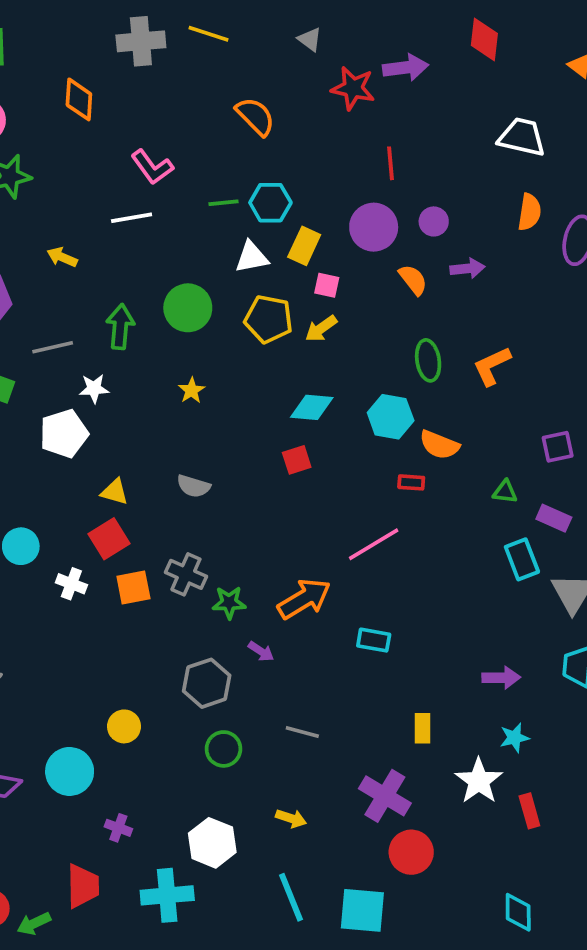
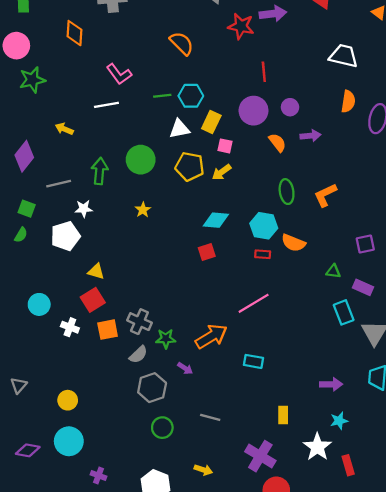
red rectangle: (411, 482) -> (263, 254), moved
gray semicircle: (193, 486) -> (138, 355), moved, turned -60
yellow circle: (124, 726) -> (68, 400), moved

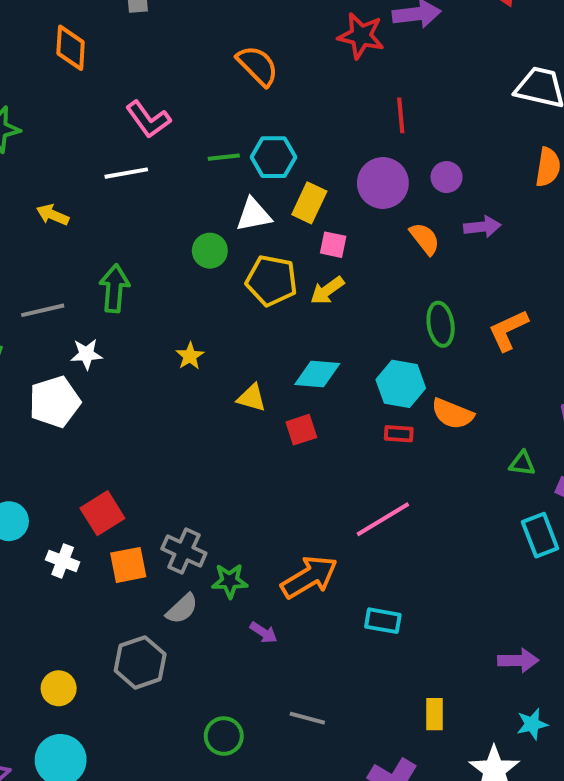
green circle: (141, 160) -> (210, 251), moved, size x0.7
yellow triangle: (96, 271) -> (252, 398), moved
gray hexagon: (152, 388) -> (140, 662), moved

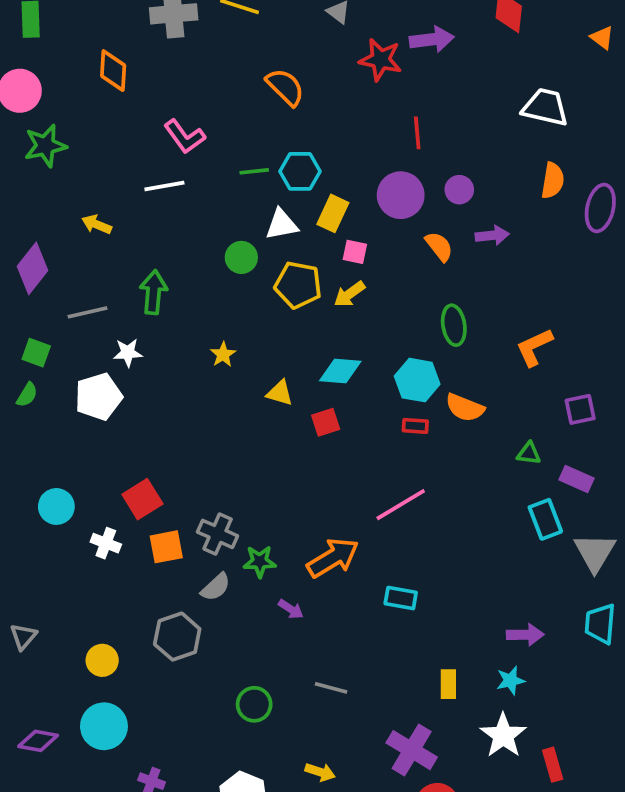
orange L-shape: (508, 330) -> (534, 347), moved
cyan star: (532, 724) -> (511, 680), moved

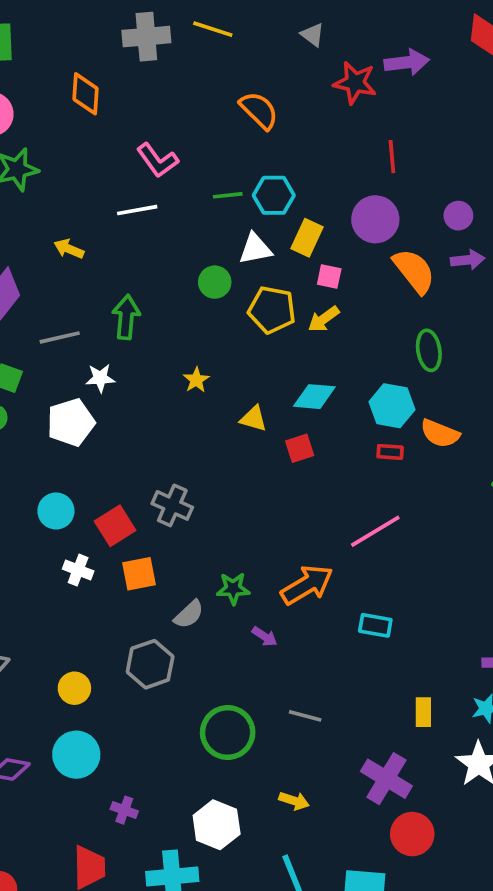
purple circle: (459, 190) -> (458, 216), moved
orange semicircle: (439, 246) -> (414, 271), size x1.5
cyan circle: (56, 506) -> (56, 511), moved
gray cross: (218, 534) -> (172, 505), moved
green circle: (254, 704) -> (228, 732), size x1.5

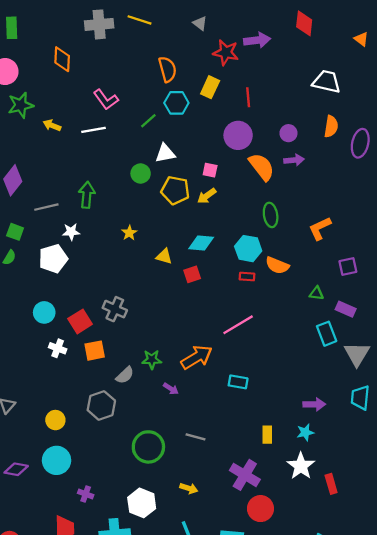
orange semicircle: (259, 110) -> (167, 69), turned 30
green line: (228, 195) -> (148, 121), turned -36
cyan hexagon: (274, 195) -> (176, 103), moved
yellow rectangle: (307, 238) -> (210, 87), moved
yellow arrow: (69, 249) -> (52, 125), moved

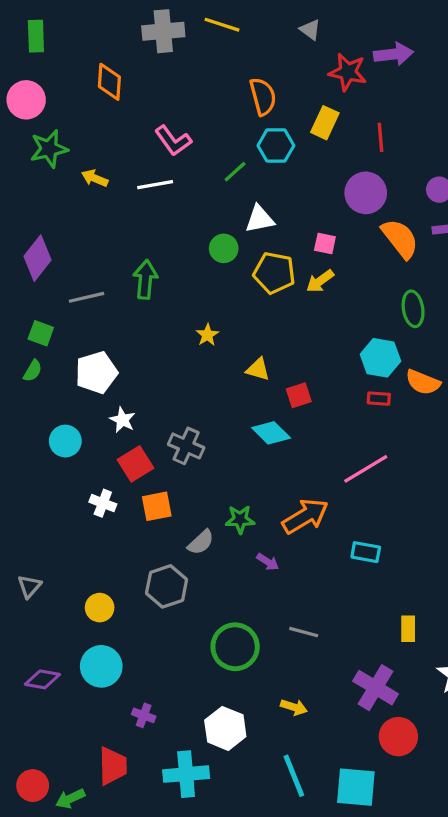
white star: (71, 232) -> (122, 420), moved, turned 30
cyan diamond: (201, 243) -> (271, 433), moved, turned 40
cyan circle: (44, 312) -> (65, 441), moved

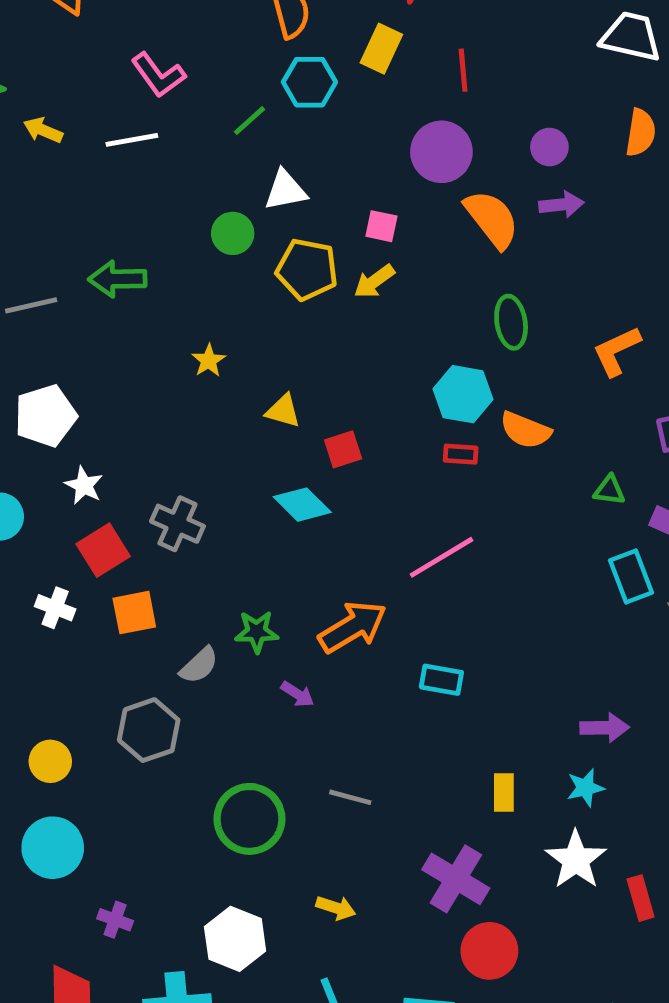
green arrow: (145, 279) -> (117, 279), turned -96

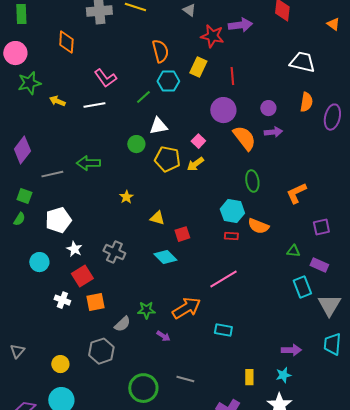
pink square: (381, 226) -> (198, 141), turned 32
gray cross: (177, 524) -> (114, 252), moved

